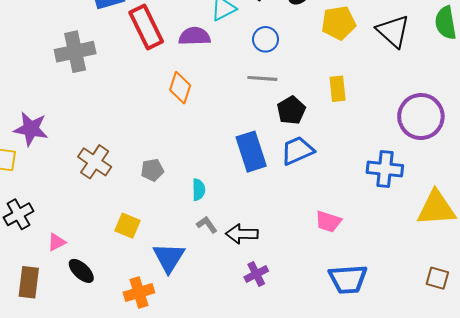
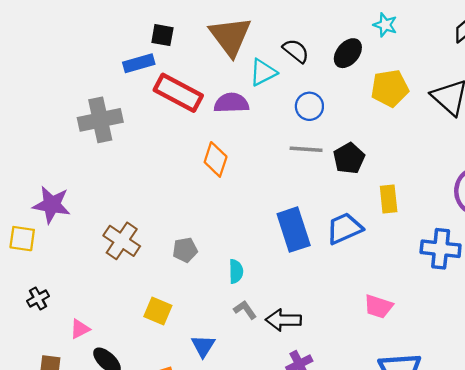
red rectangle: (146, 27) -> (178, 93), turned -36
yellow rectangle: (338, 89) -> (389, 199), moved
black pentagon: (291, 110) -> (349, 158), moved
black cross: (18, 214) -> (38, 299), size x0.7
blue triangle: (169, 258) -> (203, 346), size x0.7

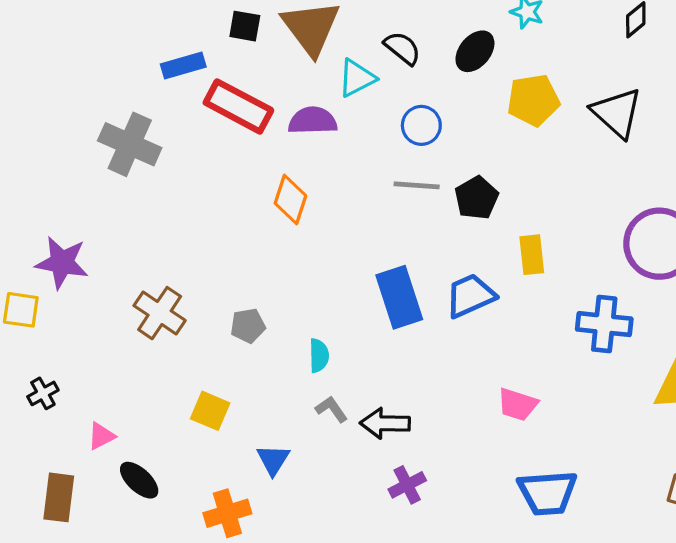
black square: (162, 35) -> (245, 26), moved
gray cross: (100, 120) -> (130, 144), turned 36

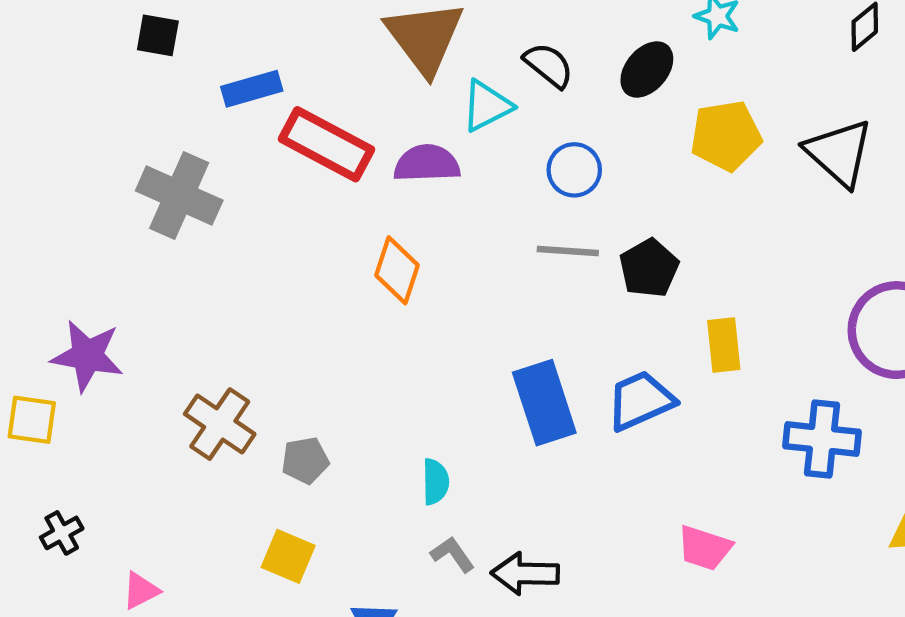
black square: (245, 26) -> (158, 35), moved
gray pentagon: (248, 326) -> (305, 460), moved

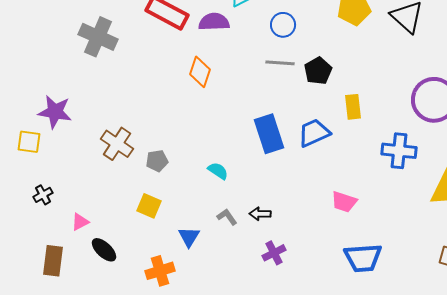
cyan semicircle: (435, 482) -> (218, 171), turned -55
gray L-shape: (453, 554) -> (227, 217), moved
black arrow: (525, 574) -> (260, 214), size x0.7

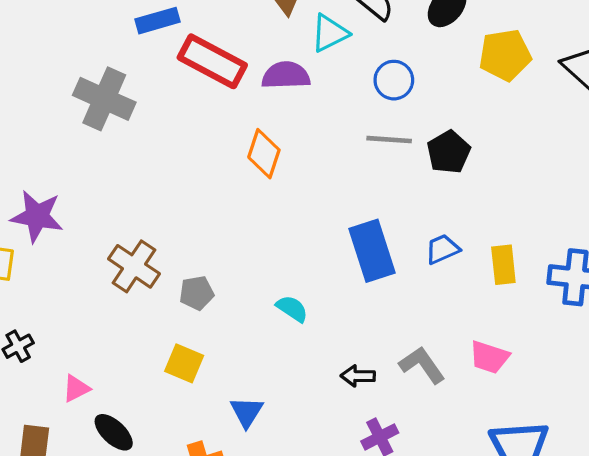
yellow rectangle: (353, 107) -> (503, 265), moved
blue trapezoid: (314, 133) -> (442, 249), size x0.7
gray L-shape: (227, 217) -> (422, 365), moved, size x1.4

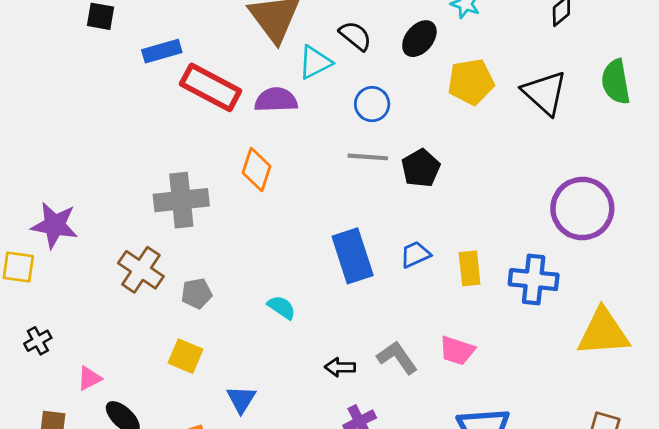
gray cross: (104, 99) -> (181, 200), moved, turned -30

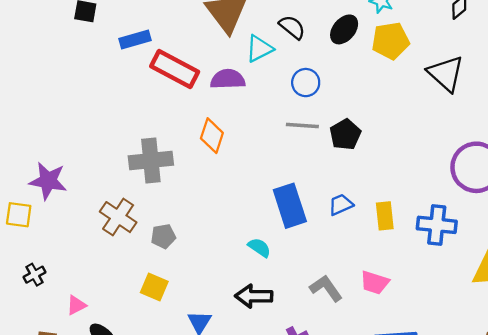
yellow pentagon: (471, 82) -> (390, 41), moved
cyan semicircle: (282, 307) -> (259, 248), moved
black arrow: (340, 367) -> (254, 296), moved, size x1.5

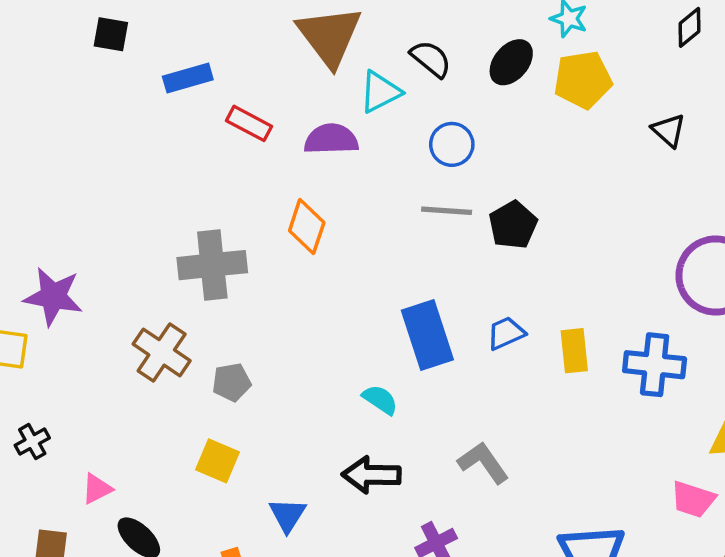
red rectangle: (175, 69) -> (249, 123), size x0.6
black triangle: (446, 73) -> (669, 130), size x0.6
pink trapezoid: (375, 283) -> (693, 499), moved

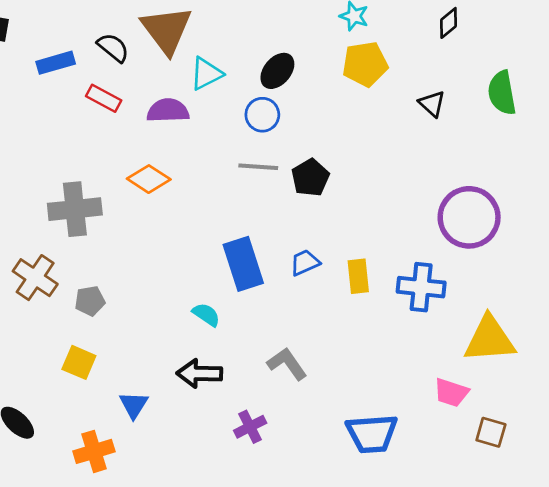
black semicircle: (431, 59) -> (113, 48), moved
black ellipse: (511, 62) -> (277, 71), moved
orange diamond: (307, 227) -> (149, 179), turned -75

